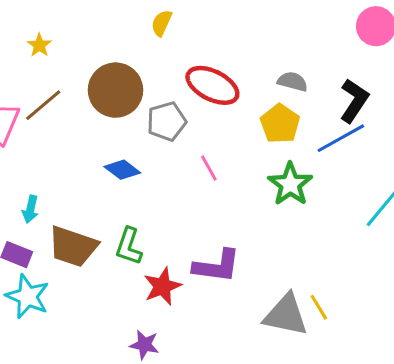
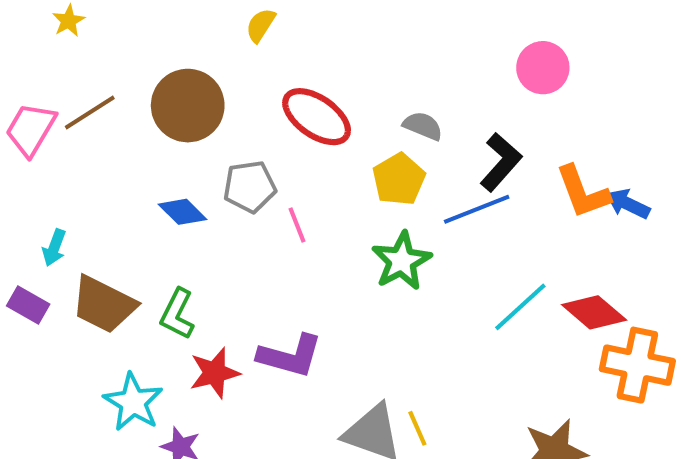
yellow star: (39, 45) -> (69, 21), moved
gray pentagon: (167, 121) -> (250, 187), moved
cyan star: (27, 296) -> (133, 402), moved

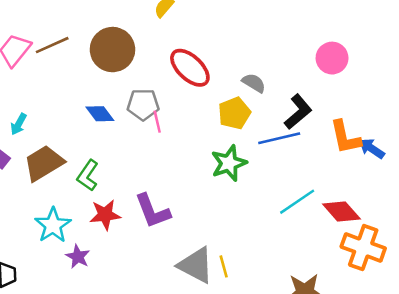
pink line: (297, 225) -> (157, 122), moved
brown trapezoid: (104, 304) -> (44, 163), turned 114
purple L-shape: (290, 356) -> (153, 211), turned 45

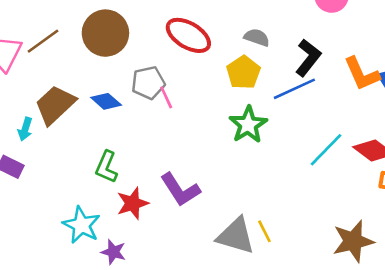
brown trapezoid: (44, 163) -> (55, 105), moved

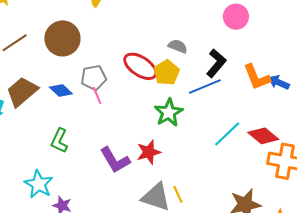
red ellipse: (188, 35) -> (140, 66), moved
pink line: (166, 97) -> (97, 96), moved
red star: (133, 203) -> (149, 152), moved

